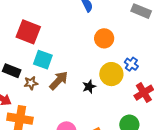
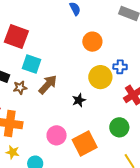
blue cross: (131, 64) -> (120, 67), turned -32
black star: (89, 87) -> (79, 100), moved

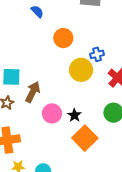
black star: (79, 100) -> (74, 115), moved
pink circle: (57, 135) -> (52, 113), moved

